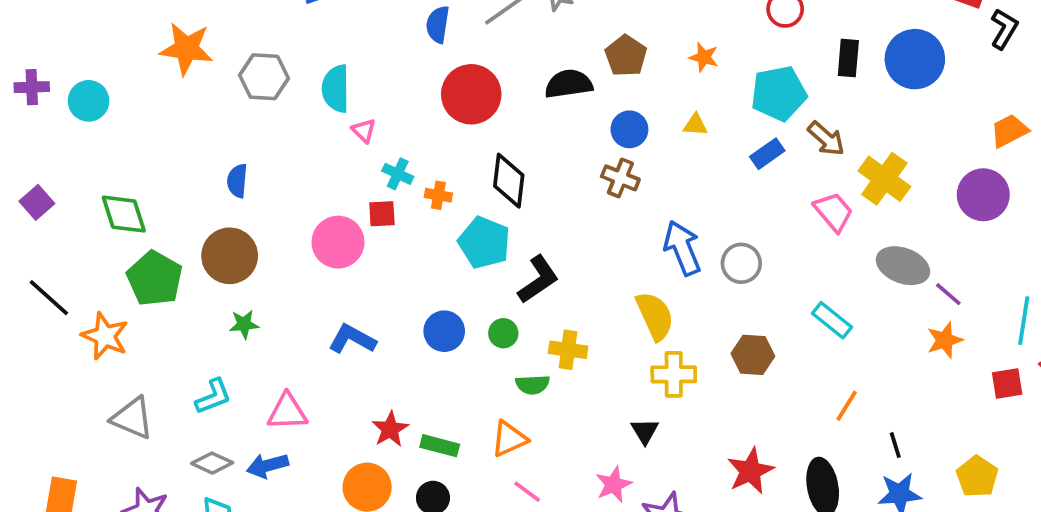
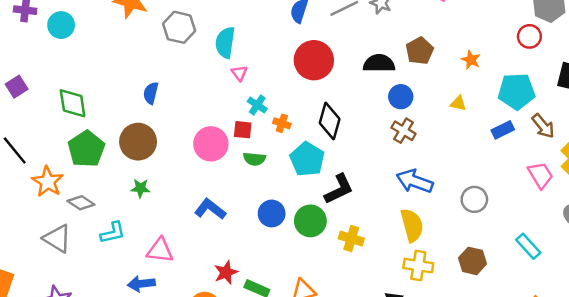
blue circle: (629, 129) -> (401, 97), moved
blue arrow: (682, 248) -> (415, 181), moved, turned -57
green circle: (503, 333) -> (310, 221), size x1.6
green semicircle: (533, 385) -> (254, 159), moved
gray diamond: (212, 463) -> (81, 203), moved

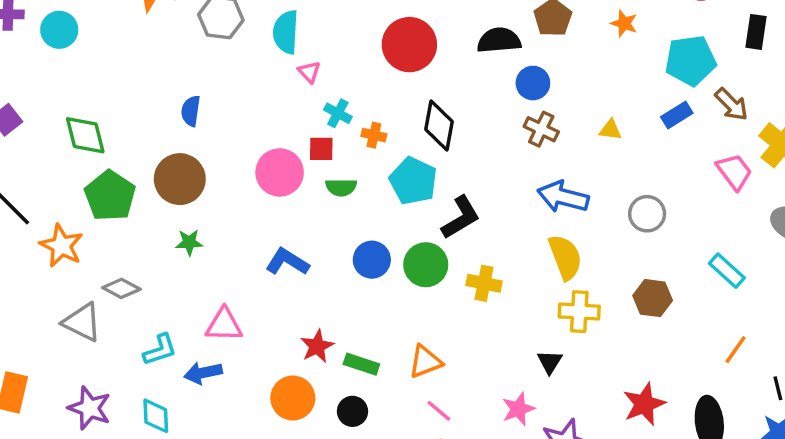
yellow triangle: (458, 103) -> (610, 130), moved
gray diamond: (81, 203) -> (121, 288), moved
cyan L-shape: (113, 233) -> (160, 350), moved

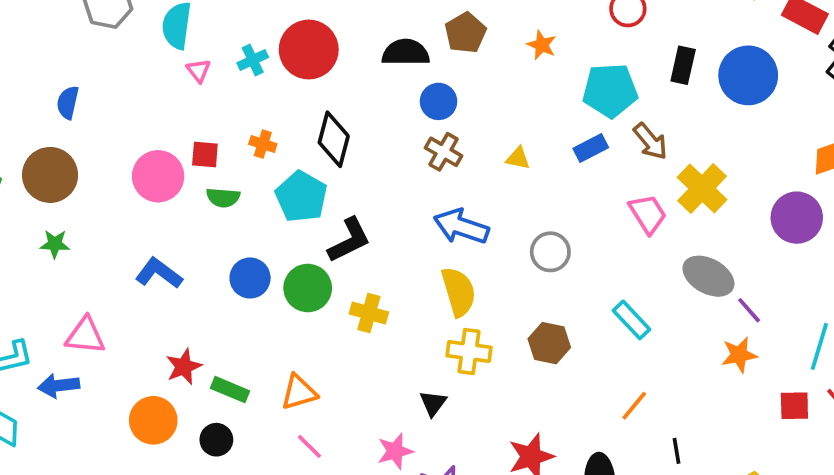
cyan cross: (338, 113) -> (253, 60), moved, turned 32

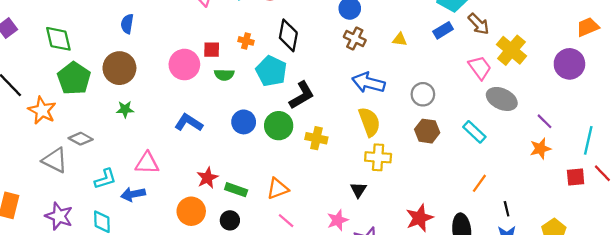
gray ellipse: (708, 276) -> (502, 99), moved
brown hexagon: (549, 343) -> (427, 131), moved

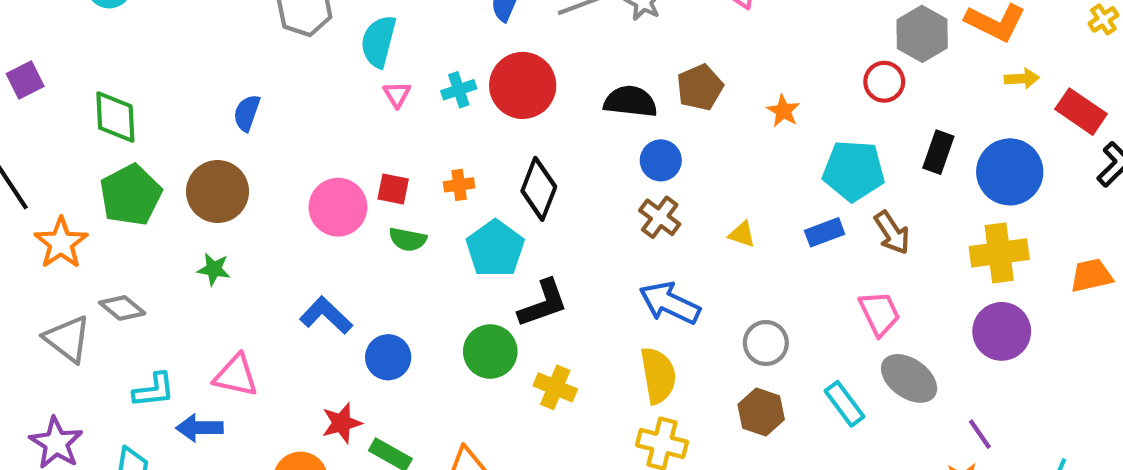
orange cross: (246, 41) -> (459, 185), turned -32
yellow cross: (511, 50) -> (999, 253), moved, turned 32
purple circle: (569, 64) -> (1002, 331), moved
blue circle: (244, 122) -> (388, 357), moved
cyan rectangle: (474, 132) -> (844, 404), moved

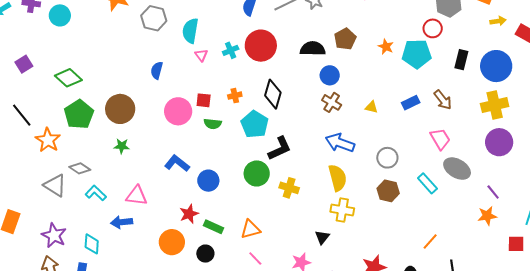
blue semicircle: (247, 113) -> (157, 70), moved
green diamond: (115, 117) -> (68, 78), turned -40
cyan pentagon: (854, 171) -> (417, 54), moved
cyan L-shape: (154, 390) -> (96, 193), moved, turned -125

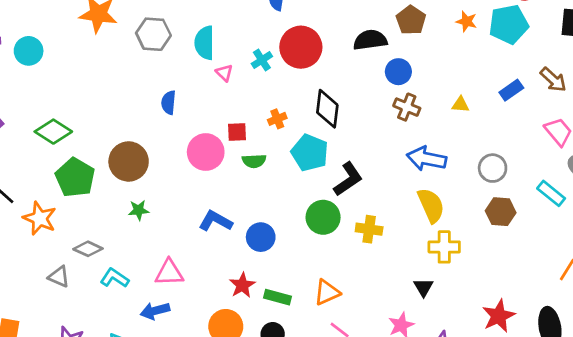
gray triangle: (55, 185) -> (59, 277), size x0.7

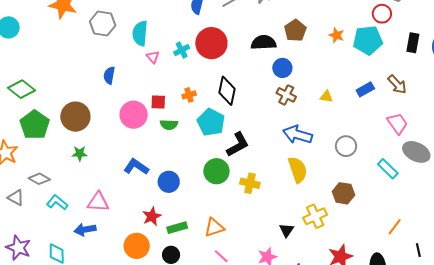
brown hexagon: (501, 212) -> (343, 193), moved
yellow cross: (444, 247) -> (315, 216), moved, turned -30
green rectangle: (278, 297) -> (177, 228), turned -36

